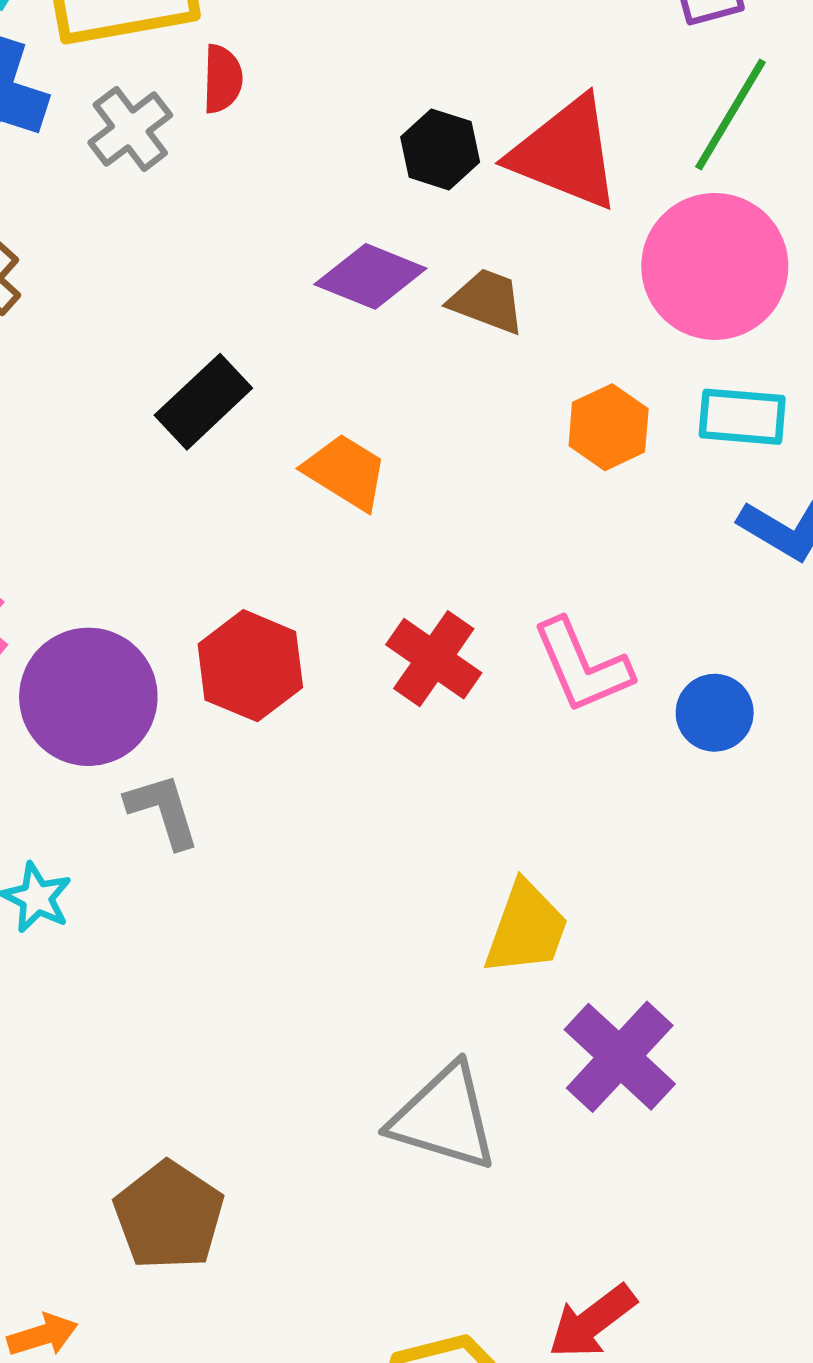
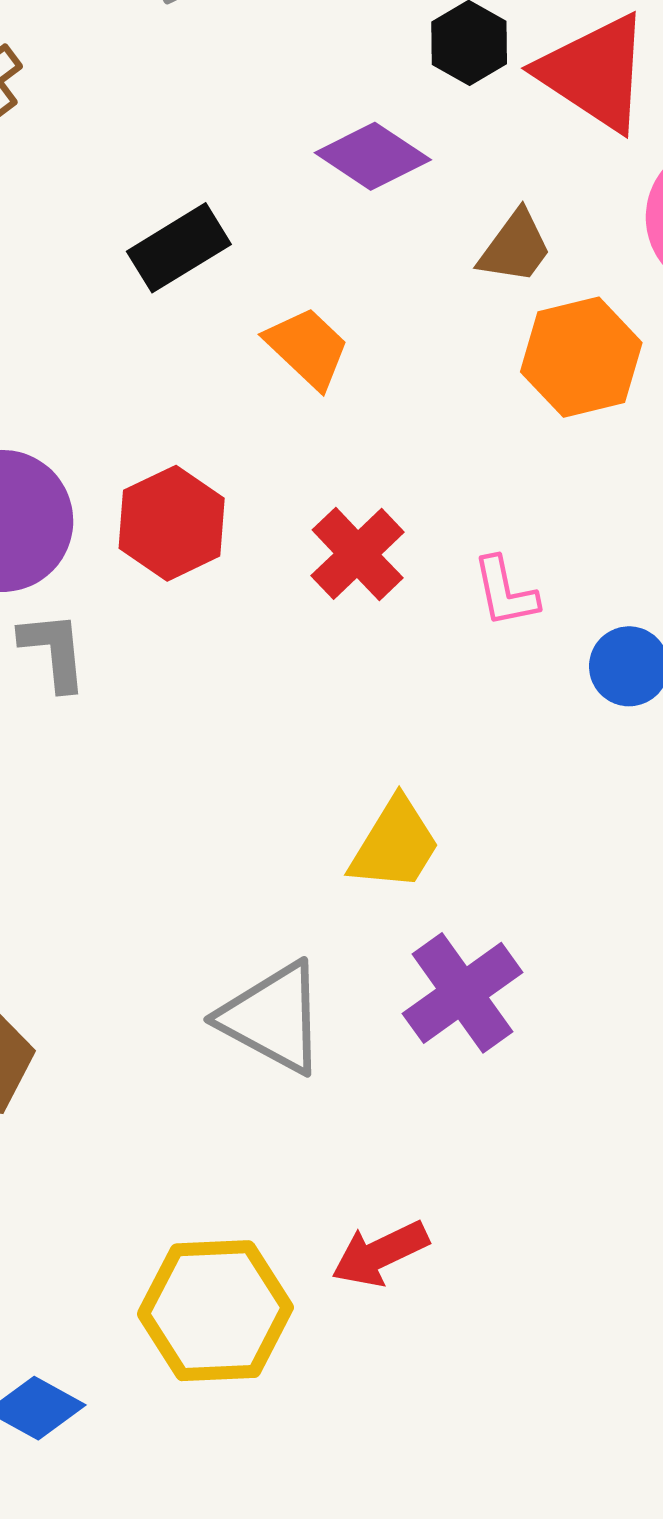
brown trapezoid: (487, 301) -> (515, 247), moved, turned 94
orange hexagon: (609, 427) -> (581, 357), size x1.4
pink L-shape: (582, 666) -> (505, 592), size x0.7

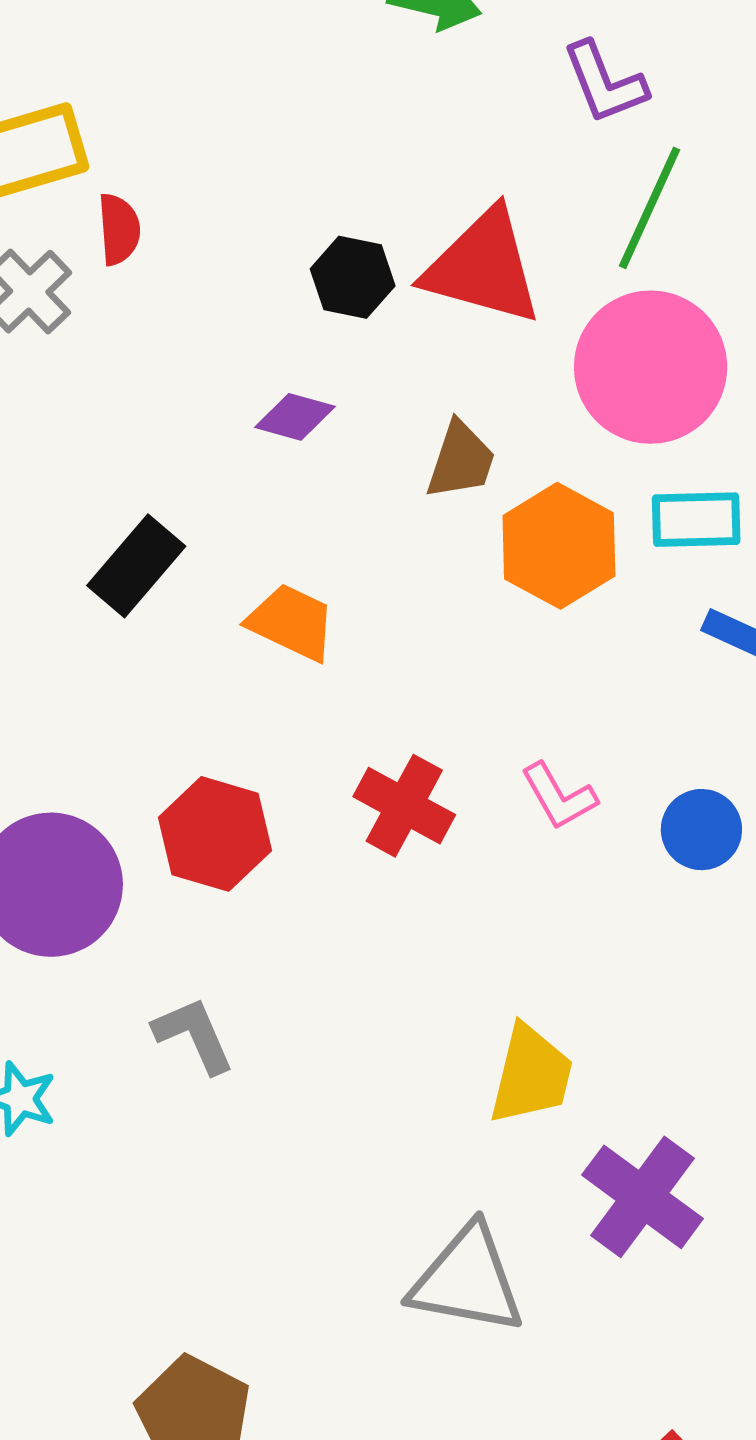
purple diamond: (373, 156) -> (295, 417), size x0.7
gray L-shape: (54, 651) -> (194, 1035), moved

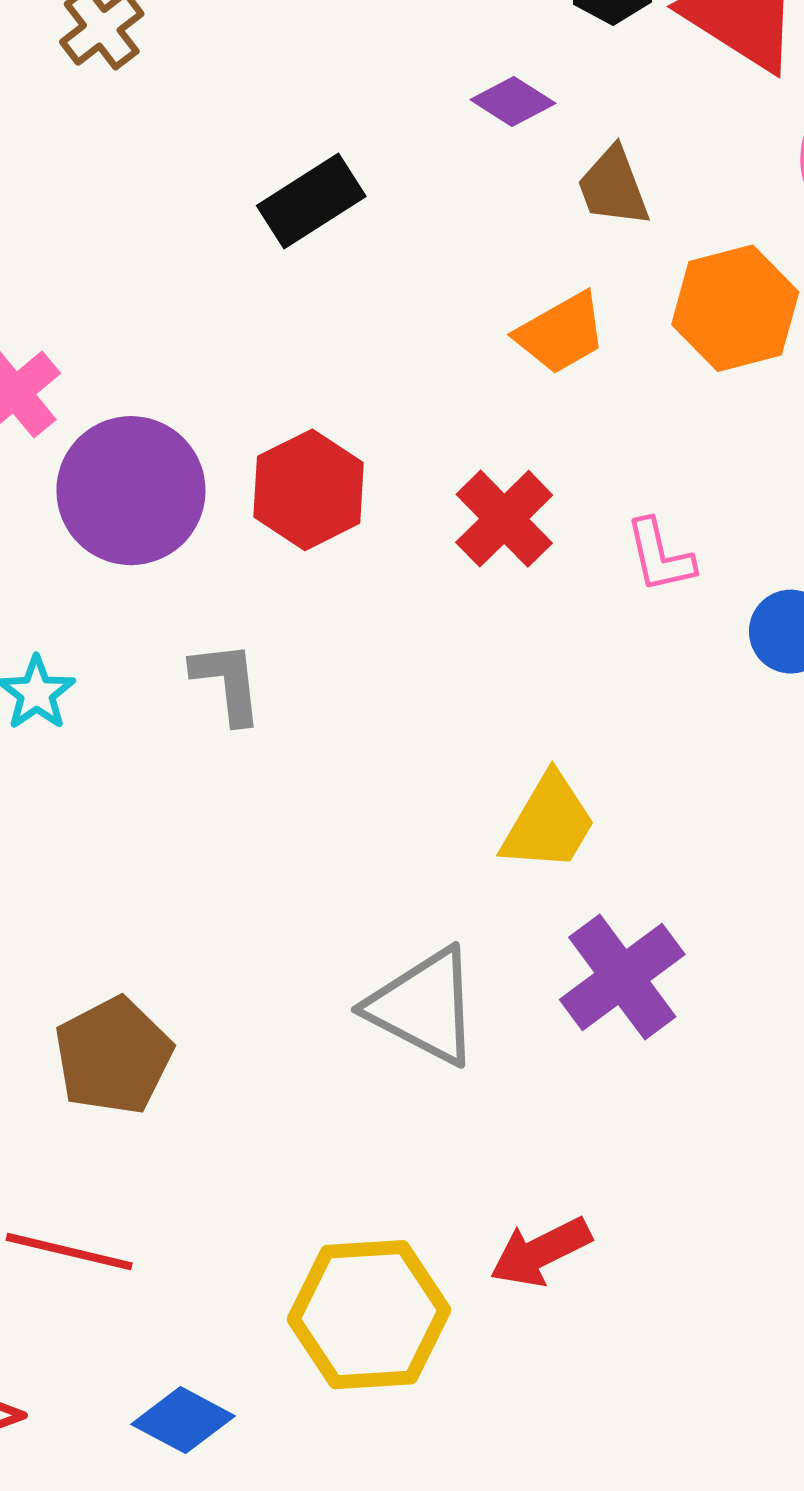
brown trapezoid: (461, 460) -> (613, 187), moved, turned 124
orange trapezoid: (291, 622) -> (561, 333), moved, turned 108

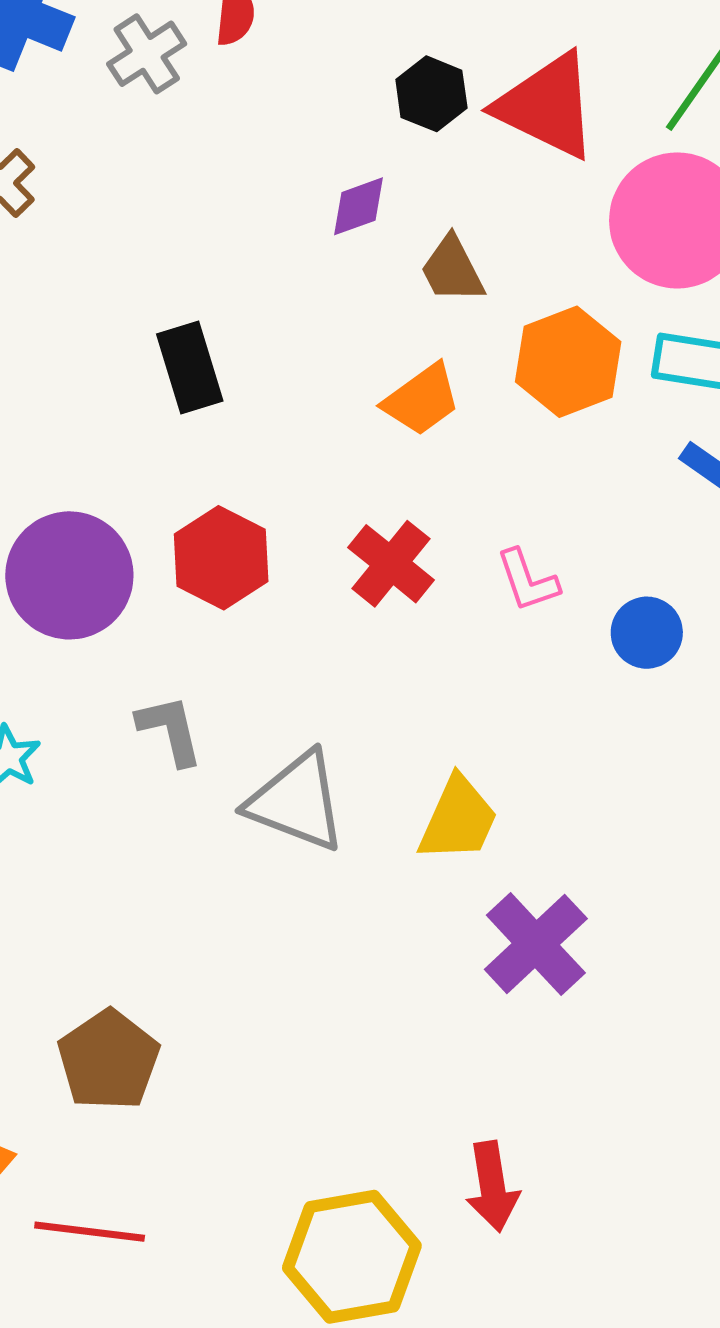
purple diamond: (513, 101) -> (358, 206), turned -46
black rectangle: (311, 201) -> (190, 368), moved, turned -68
gray triangle: (424, 1007) -> (297, 802), moved
red arrow: (541, 1252) -> (492, 1187), turned -66

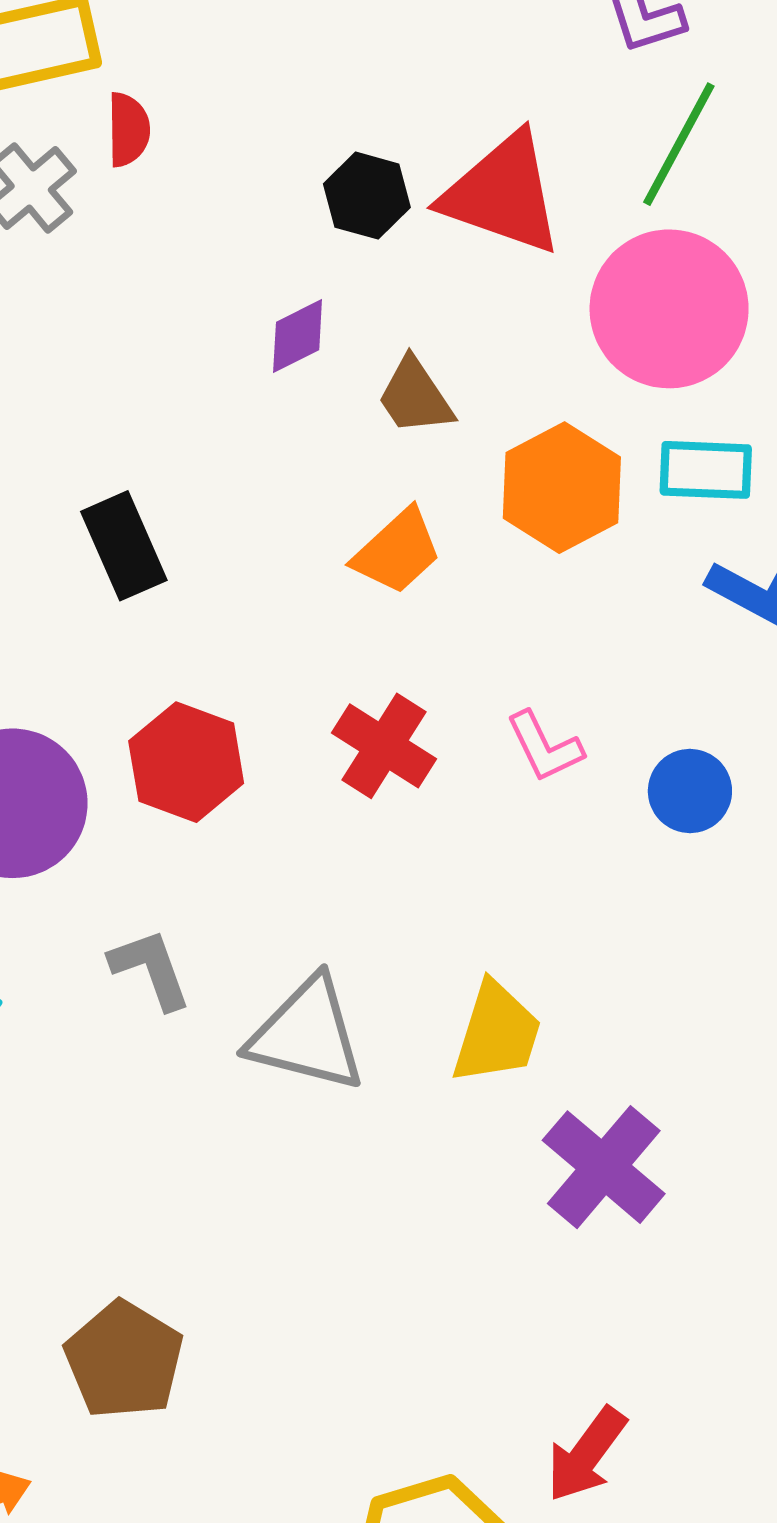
red arrow: (492, 1187) -> (586, 1454), turned 52

